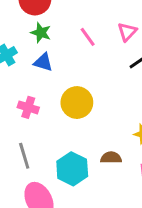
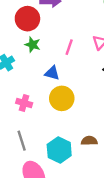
pink line: (88, 37) -> (69, 47), turned 56
blue triangle: (43, 62) -> (52, 73), moved

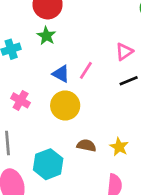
pink line: (69, 47) -> (86, 70), moved
brown semicircle: (89, 141) -> (86, 145), moved

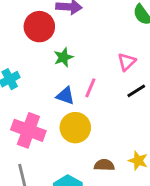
green star: (46, 36) -> (63, 57), moved, turned 30
pink cross: (21, 100) -> (28, 130), size x1.6

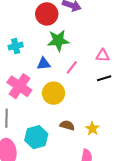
green star: (63, 57) -> (58, 40), size x1.5
pink triangle: (127, 62) -> (103, 56), turned 32
blue triangle: (65, 96) -> (44, 64), moved, turned -40

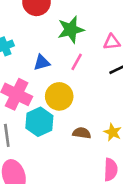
green star: (58, 40) -> (71, 30), moved
cyan hexagon: (36, 137) -> (39, 122), moved

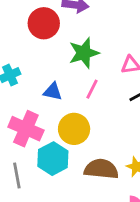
blue triangle: (42, 63) -> (53, 92), turned 30
brown semicircle: (82, 133) -> (101, 169), size x1.6

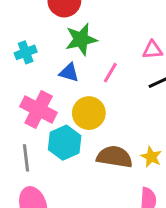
green star: (84, 53) -> (81, 39), moved

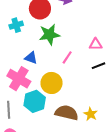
cyan cross: (26, 52) -> (16, 25), moved
blue triangle: (69, 73) -> (31, 58), moved

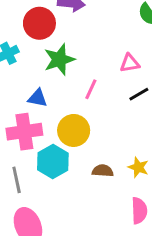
pink cross: (19, 79) -> (24, 132), turned -30
brown semicircle: (67, 113) -> (103, 171), size x0.6

